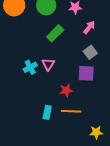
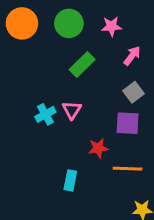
orange line: (71, 111) -> (128, 169), moved

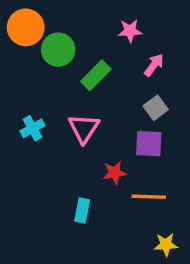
green circle: (69, 23) -> (58, 50), moved
pink triangle: (72, 110) -> (84, 128), size x1.4
cyan cross: (45, 114) -> (32, 128), moved

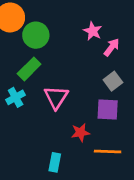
pink star: (130, 31) -> (93, 31), moved, turned 30
green rectangle: (96, 75) -> (29, 69), moved

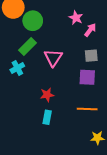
gray square: (113, 81) -> (91, 56), turned 32
pink triangle: (56, 97) -> (53, 58), moved
red star: (80, 133) -> (47, 95), moved

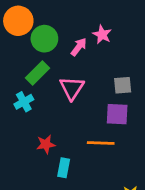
pink arrow: (90, 30) -> (79, 47), moved
red star: (47, 95) -> (46, 144), moved
orange line: (87, 109) -> (101, 143), moved

